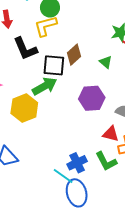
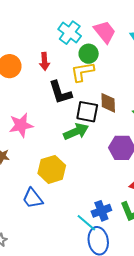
brown diamond: (74, 55) -> (108, 103), turned -55
yellow hexagon: (24, 108) -> (52, 169), moved

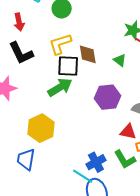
yellow L-shape: (82, 72) -> (60, 44), moved
black L-shape: (60, 92) -> (21, 53), moved
blue trapezoid: (33, 198) -> (26, 159), turned 55

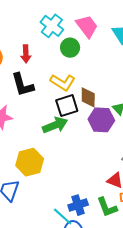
yellow L-shape: (60, 44) -> (63, 82), turned -140
black square: (68, 66) -> (67, 106), turned -30
purple hexagon: (108, 97) -> (101, 120), moved

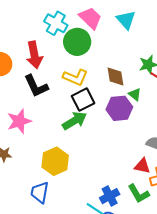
green circle: (70, 48) -> (77, 42), size x1.4
red arrow: (26, 54) -> (34, 55), size x1.5
brown diamond: (88, 97) -> (116, 77), moved

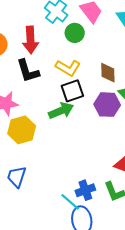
green circle: (77, 42) -> (75, 33), size x0.7
yellow hexagon: (55, 161) -> (22, 130), moved

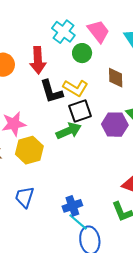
black L-shape: (28, 71) -> (51, 92), moved
brown diamond: (108, 73) -> (116, 78), moved
blue cross: (85, 190) -> (72, 206), moved

